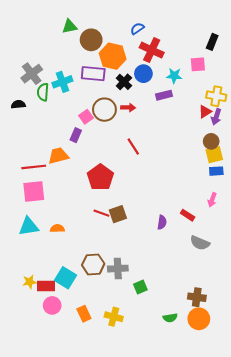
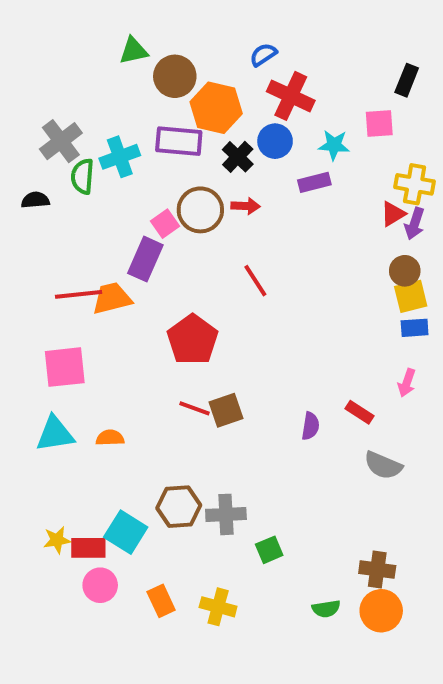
purple rectangle: (76, 135) -> (145, 259), size x1.5
red line: (34, 167) -> (79, 294), moved

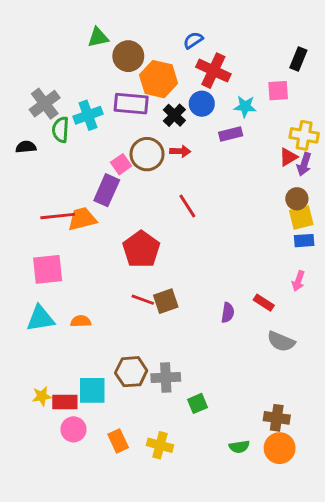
cyan square: (126, 532) -> (92, 390), turned -32

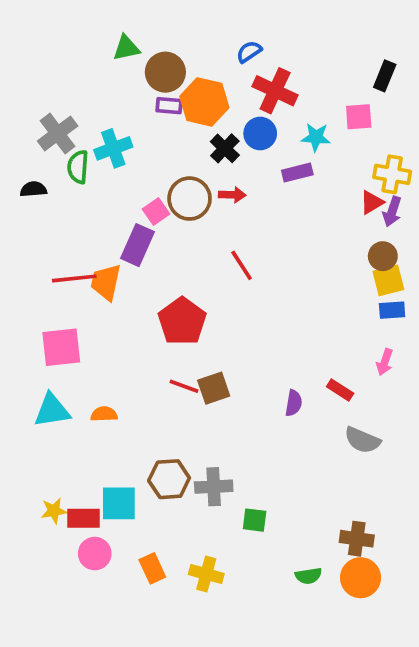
purple rectangle: (131, 104) -> (169, 106), moved, size x0.6
orange trapezoid: (82, 219) -> (106, 282), turned -64
green square: (197, 403) -> (255, 520), turned 30

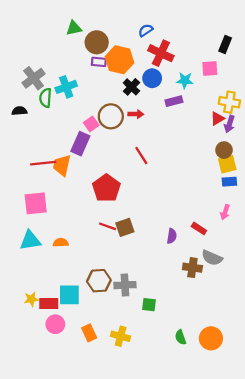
brown cross: (357, 539) -> (192, 268), moved
green semicircle: (308, 576) -> (180, 337), turned 80

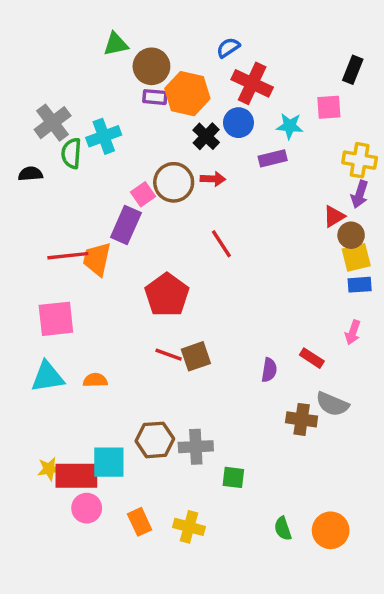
red triangle: (217, 119) -> (334, 216), moved
red rectangle: (49, 304) -> (76, 476), size x1.4

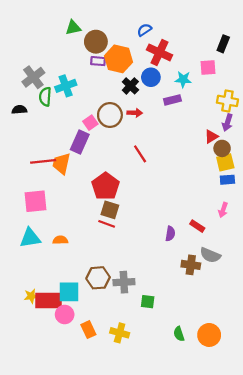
brown square: (196, 356) -> (110, 210), moved, turned 36
pink circle: (87, 508) -> (65, 315), moved

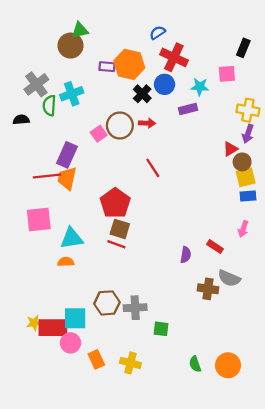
brown circle: (96, 42) -> (71, 46), moved
purple rectangle: (80, 142) -> (67, 155), moved
cyan triangle: (30, 238) -> (72, 238), moved

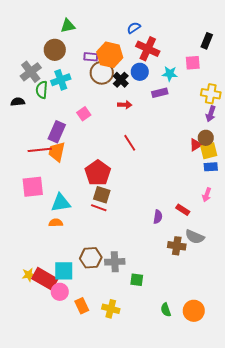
brown circle: (71, 46) -> (55, 50), moved
brown circle: (120, 125) -> (102, 73), moved
red triangle: (230, 149) -> (196, 145), moved
red rectangle: (53, 328) -> (45, 279), turned 30

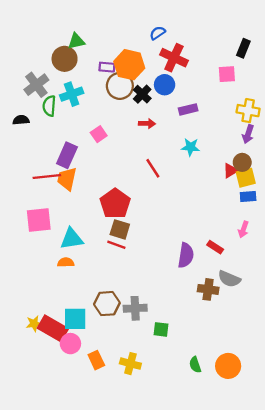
green triangle: (68, 26) -> (76, 41), moved
cyan star: (170, 74) -> (190, 147), moved
purple semicircle: (158, 217) -> (186, 255), size x1.5

